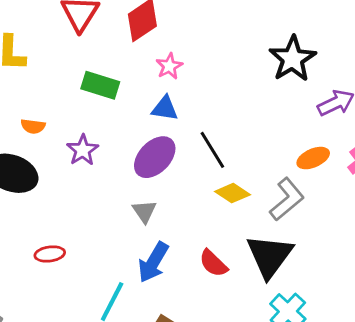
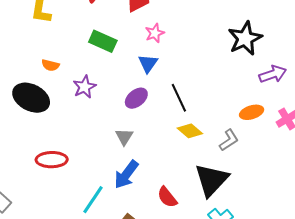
blue triangle: (165, 108) -> (148, 63), turned 50
purple ellipse: (155, 157) -> (136, 98), size x0.7
gray L-shape: (287, 199) -> (229, 140), size x0.7
red ellipse: (50, 254) -> (52, 160), size x1.4
red semicircle: (213, 263) -> (167, 197), moved

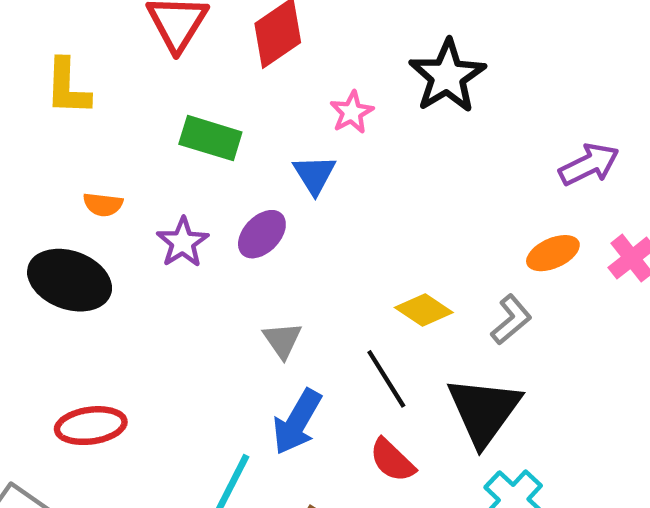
pink star: (155, 33) -> (352, 112), moved
black star: (245, 38) -> (447, 76), moved
purple ellipse: (136, 98) -> (262, 234), moved
black line: (179, 98) -> (386, 379), moved
red ellipse: (52, 160) -> (91, 426), moved

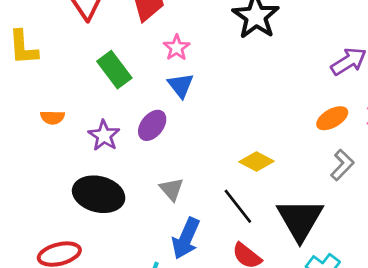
pink star: (352, 112) -> (177, 48), moved
green rectangle: (210, 138) -> (114, 70), turned 42
black ellipse: (70, 280) -> (99, 194), moved
gray L-shape: (511, 320) -> (342, 165), moved

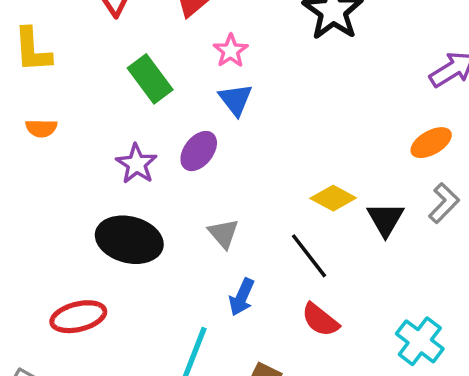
orange semicircle: (52, 117) -> (41, 128), moved
black triangle: (300, 220) -> (385, 219), moved, size x0.6
blue arrow: (186, 238) -> (242, 297), size x0.7

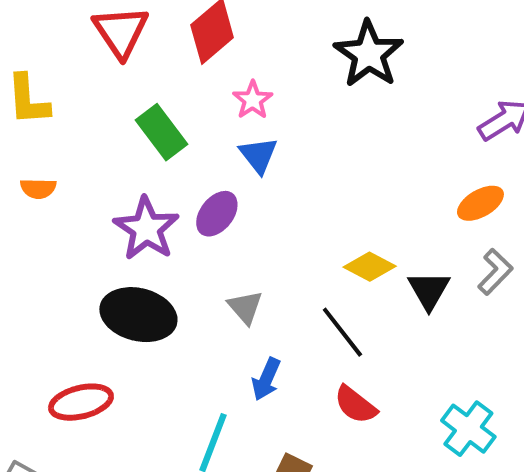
purple star: (136, 164) -> (146, 229), size x1.4

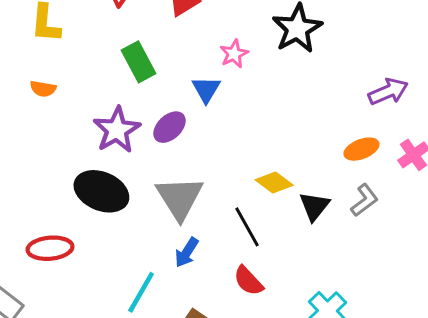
pink star: (253, 100) -> (234, 54), moved
gray triangle: (245, 307) -> (180, 198), size x1.8

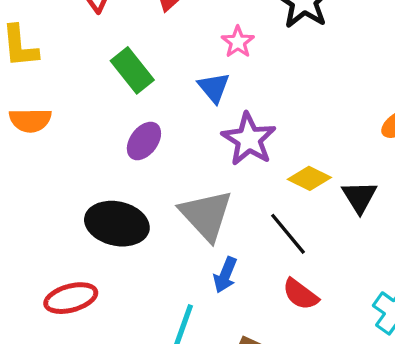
orange semicircle: (43, 89) -> (30, 120), size x1.4
purple ellipse: (169, 127) -> (144, 141), moved
purple star: (117, 130) -> (249, 139), moved

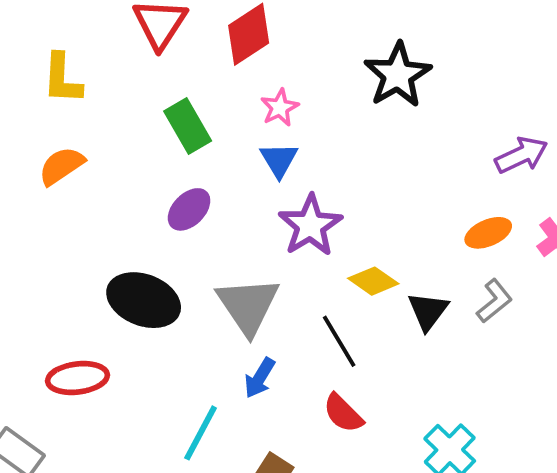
pink star: (238, 42) -> (280, 108), moved
orange semicircle: (30, 120) -> (61, 166), turned 138

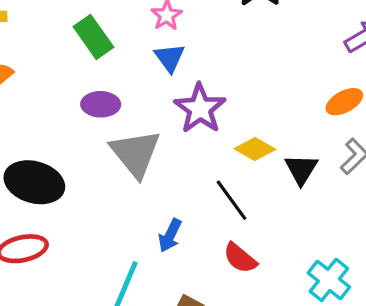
purple ellipse: (189, 209) -> (101, 104), turned 51
black ellipse: (144, 300) -> (34, 182), moved
gray triangle: (248, 306) -> (136, 153), moved

